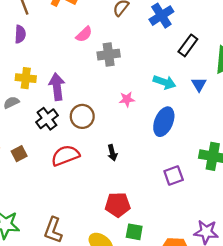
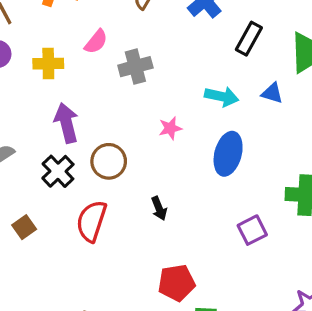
yellow cross: (26, 78) -> (48, 64), moved
blue triangle: (199, 84) -> (272, 93), turned -35
red semicircle: (65, 155) -> (91, 221), turned -44

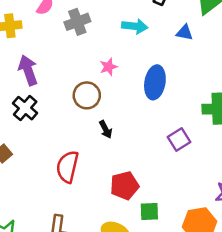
cyan arrow: (222, 96) -> (135, 26), moved
brown circle: (109, 161) -> (87, 95), moved
red semicircle: (91, 221) -> (67, 167), moved

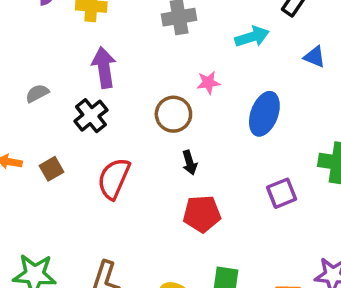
cyan arrow: (135, 26) -> (252, 37), turned -35
red semicircle: (67, 167) -> (114, 179), moved
red pentagon: (124, 186) -> (202, 214), moved

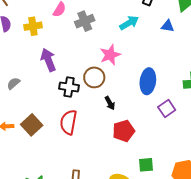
pink star: (208, 83) -> (110, 55), size x1.5
blue ellipse: (264, 114) -> (148, 81), moved
black cross: (91, 116) -> (69, 87), moved, turned -30
brown square: (52, 169) -> (32, 125), size x1.5

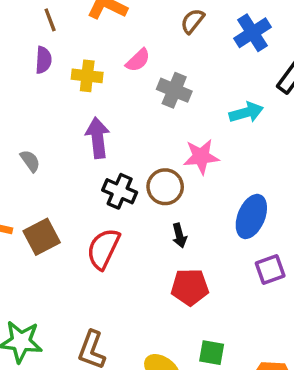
gray cross: (85, 21) -> (174, 90), turned 30
gray semicircle: (13, 83) -> (30, 161), turned 80

